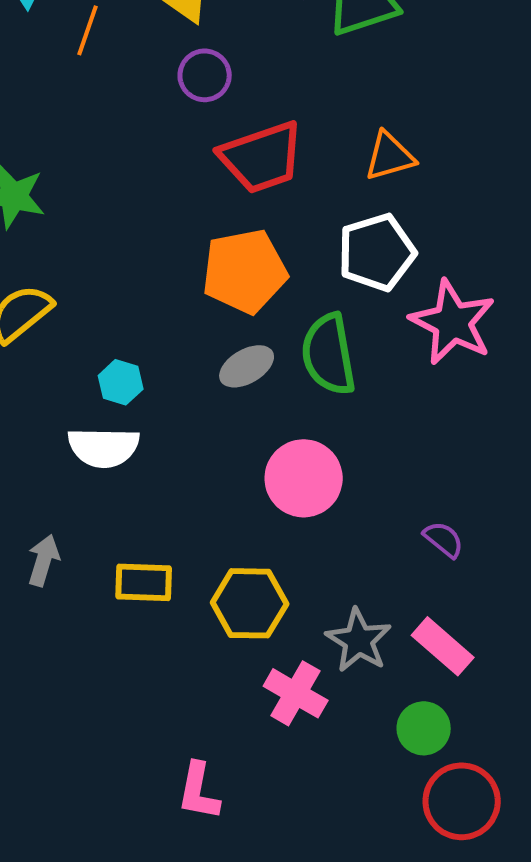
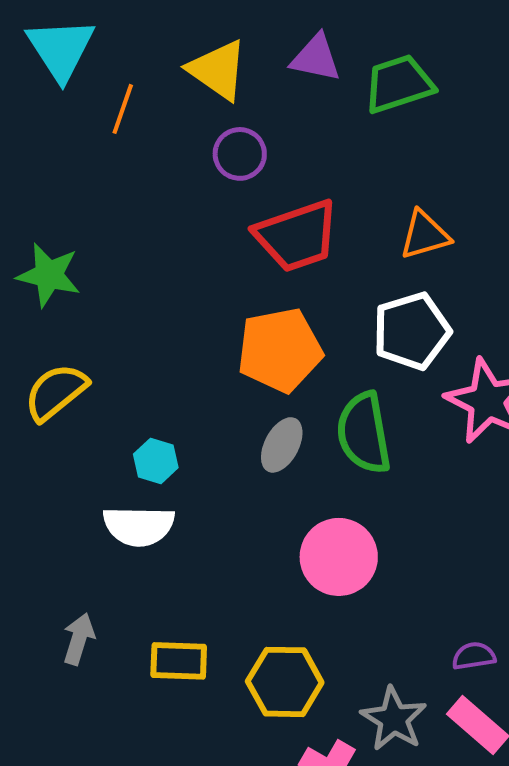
gray ellipse: (247, 366) -> (282, 445), turned -32
purple semicircle: (444, 539) -> (474, 656), moved, turned -48

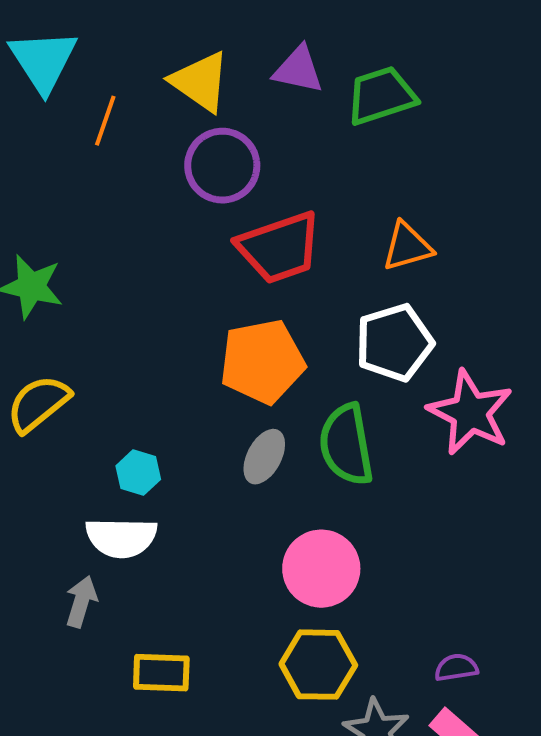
purple circle: (240, 154) -> (222, 166), size x1.4
gray arrow: (79, 639) -> (81, 602), moved
yellow hexagon: (285, 682) -> (318, 665), moved

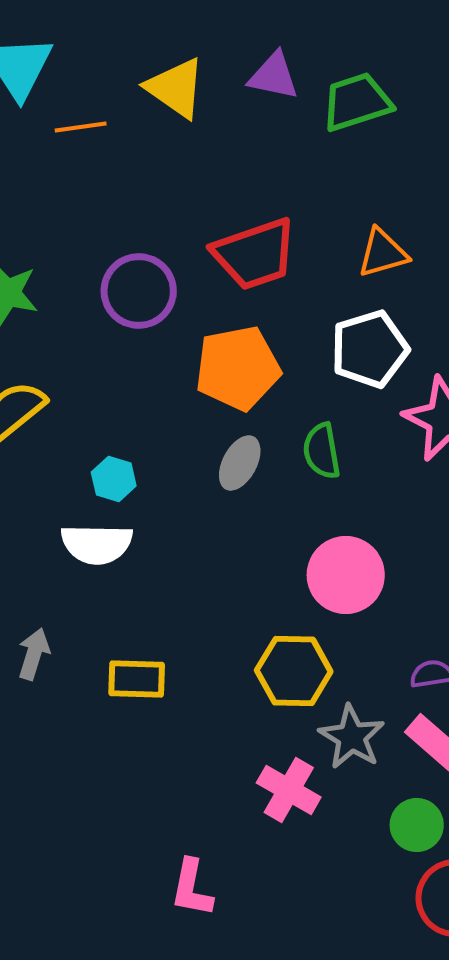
orange line: (105, 121) -> (81, 127), turned 63
purple circle: (222, 166) -> (139, 291), moved
green semicircle: (346, 445) -> (322, 451), size x0.7
pink circle: (321, 569) -> (346, 575), moved
gray arrow: (81, 602) -> (34, 654), moved

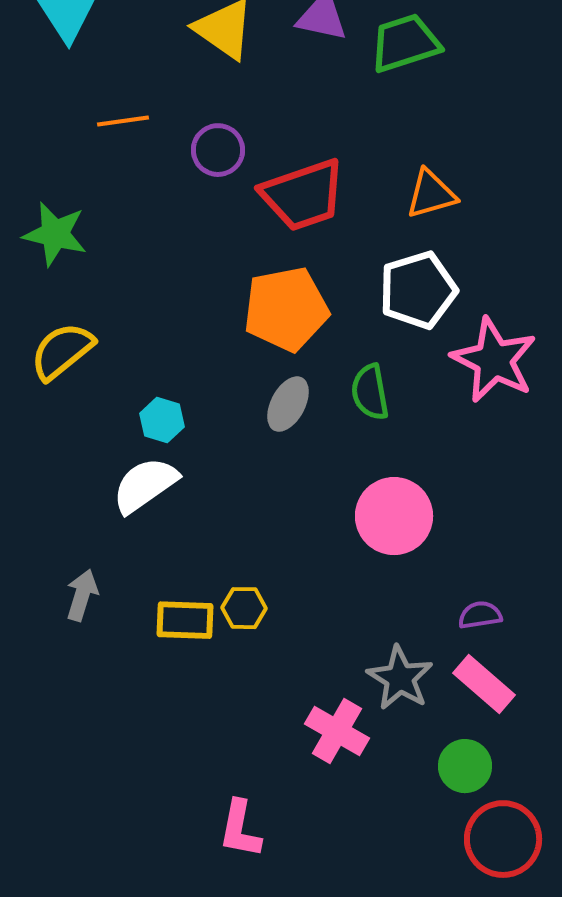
orange line: (81, 127) -> (123, 121), moved
purple circle: (139, 291) -> (218, 150), moved, size x0.7
white semicircle: (97, 544) -> (145, 485), turned 144
yellow hexagon: (294, 671) -> (244, 608), moved, size x0.6

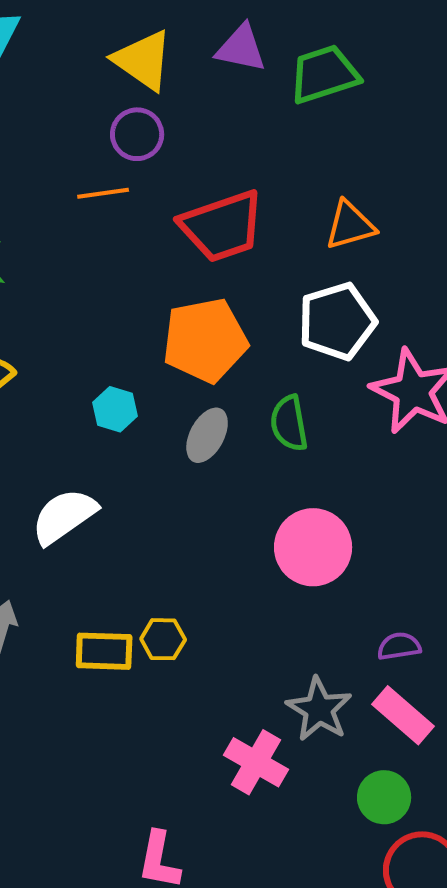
orange line: (123, 121) -> (103, 193), moved
purple circle: (218, 150) -> (137, 134), moved
cyan hexagon: (162, 420) -> (115, 409), moved

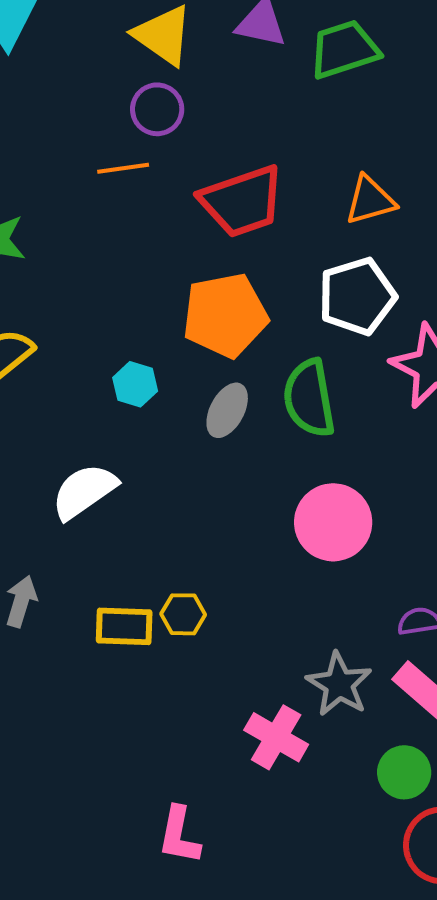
green semicircle: (289, 423) -> (309, 398), size x1.4

